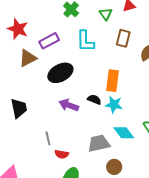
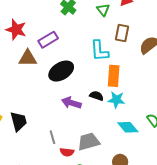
cyan L-shape: (85, 41) -> (99, 51), moved
brown triangle: (28, 58) -> (28, 58), turned 30
black trapezoid: (19, 108) -> (19, 121), moved
gray trapezoid: (99, 143) -> (89, 142), moved

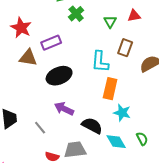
black semicircle: (96, 96) -> (92, 126), moved, size x1.5
cyan star: (116, 100) -> (122, 113), moved
gray line: (52, 137) -> (40, 128), moved, turned -32

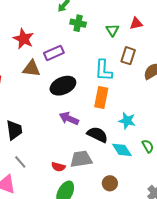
green cross: (76, 14) -> (78, 23), turned -35
orange rectangle: (110, 89) -> (101, 98), moved
gray line: (40, 128) -> (20, 162), moved

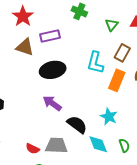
orange rectangle: (101, 98) -> (117, 80), moved

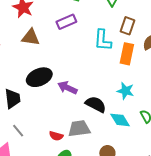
purple rectangle: (50, 36) -> (66, 22), moved
black ellipse: (53, 70) -> (39, 77), moved

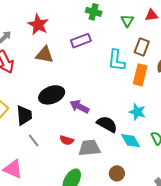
gray line: (18, 131) -> (34, 141), moved
red semicircle: (56, 136) -> (67, 140), moved

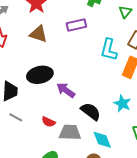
gray line: (34, 141) -> (16, 117), turned -32
cyan diamond: (131, 141) -> (102, 140), moved

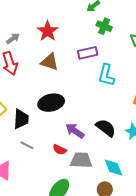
cyan L-shape: (109, 50) -> (106, 75), moved
purple arrow: (66, 90) -> (75, 131), moved
black semicircle: (91, 111) -> (106, 128), moved

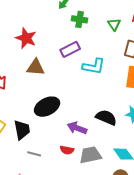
cyan L-shape: (106, 75) -> (94, 66), turned -80

